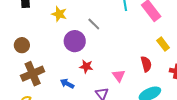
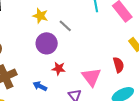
yellow star: (59, 14) -> (40, 16), moved
pink triangle: (119, 76) -> (91, 77), size x1.5

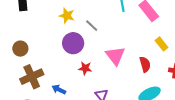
pink triangle: (91, 77) -> (115, 56), moved
blue arrow: (40, 86) -> (59, 90), moved

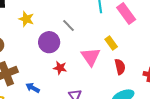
yellow star: (67, 16) -> (26, 19), moved
yellow rectangle: (161, 44) -> (111, 43), moved

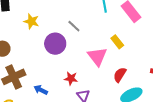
red semicircle: (120, 67) -> (120, 75), moved, turned -133
red star: (60, 68) -> (71, 79), moved

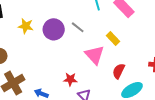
gray line: (74, 26) -> (78, 27), moved
purple circle: (55, 44) -> (54, 29), moved

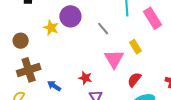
yellow star: (26, 26) -> (51, 28), moved
purple circle: (54, 29) -> (70, 16), moved

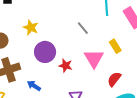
purple circle: (70, 16) -> (45, 52), moved
red star: (85, 78) -> (66, 66), moved

